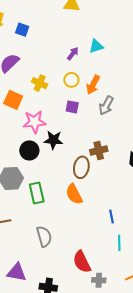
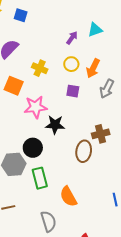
black circle: (29, 150) -> (33, 148), moved
orange semicircle: (74, 194) -> (68, 197), moved

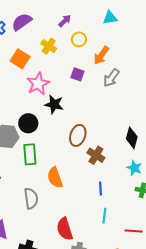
purple arrow: (72, 38) -> (65, 21), moved
yellow circle: (71, 64) -> (79, 39), moved
pink star: (36, 107) -> (38, 84), turned -30
brown cross: (101, 134) -> (96, 155), moved, turned 36

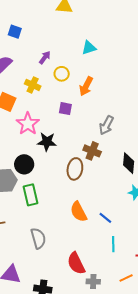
gray arrow: (111, 78) -> (106, 125), moved
brown cross: (96, 155) -> (92, 151), moved
orange semicircle: (55, 177) -> (79, 212), moved
blue line: (100, 188) -> (105, 218), turned -40

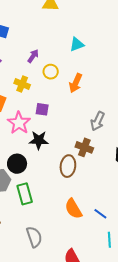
purple square: (65, 109) -> (42, 109), moved

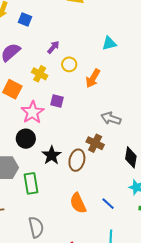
cyan triangle: (77, 44) -> (109, 43), moved
gray arrow: (98, 121) -> (111, 118), turned 78
black star: (39, 140) -> (52, 155), moved, turned 30
black circle: (17, 164) -> (26, 139), moved
blue line: (100, 214) -> (108, 204), moved

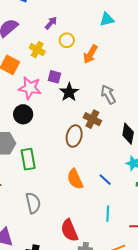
pink star: (33, 112) -> (30, 88), turned -30
gray arrow: (111, 118) -> (108, 94), turned 42
black star: (52, 155) -> (69, 92), moved

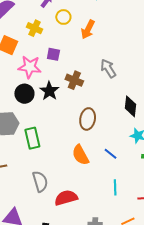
black star: (69, 92) -> (49, 91), moved
brown cross: (92, 119) -> (74, 80), moved
brown ellipse: (74, 136) -> (88, 119), moved
red semicircle: (69, 230) -> (66, 198), moved, turned 100

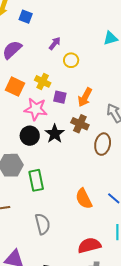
yellow cross: (34, 28) -> (43, 81), moved
orange arrow: (88, 29) -> (85, 97), moved
brown ellipse: (88, 119) -> (103, 144), moved
red semicircle: (66, 198) -> (89, 245), moved

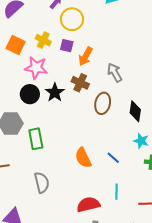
yellow circle: (71, 60) -> (72, 19), size x1.5
purple square: (60, 97) -> (67, 46), moved

